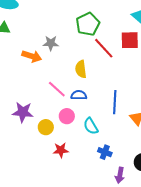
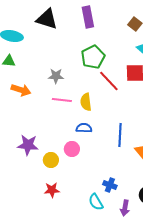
orange arrow: (32, 56) -> (21, 90), moved
pink line: (57, 89) -> (62, 100), moved, turned -36
cyan semicircle: (91, 126) -> (96, 202), moved
red star: (61, 150) -> (52, 190), moved

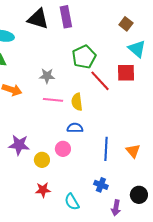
purple rectangle: (88, 17) -> (66, 17), moved
blue line: (120, 135) -> (106, 149), moved
cyan semicircle: (96, 202) -> (72, 202), moved

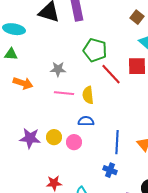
green pentagon: (84, 57) -> (95, 50), turned -30
yellow circle: (42, 160) -> (54, 137), moved
blue cross: (101, 185) -> (110, 170), moved

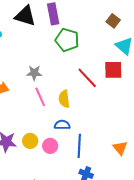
green pentagon: (95, 50) -> (67, 40), moved
pink line: (64, 93) -> (40, 97), turned 60
blue line: (117, 142) -> (79, 146), moved

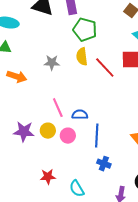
pink line: (40, 97) -> (58, 108), moved
yellow semicircle: (64, 99) -> (82, 57), moved

